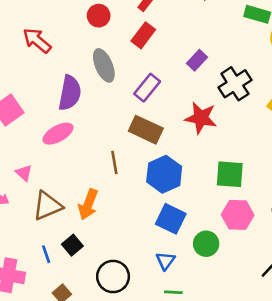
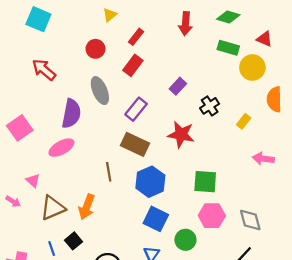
black cross: (235, 84) -> (210, 106), size x0.7

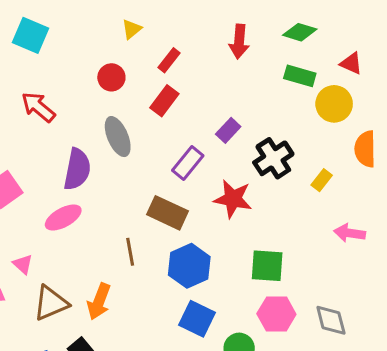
black cross: (210, 106) -> (273, 158), size x1.4
purple rectangle: (136, 109) -> (188, 163), moved

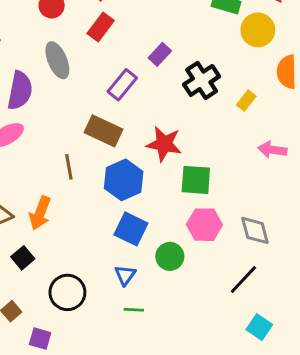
red star: (233, 199) -> (164, 144), moved

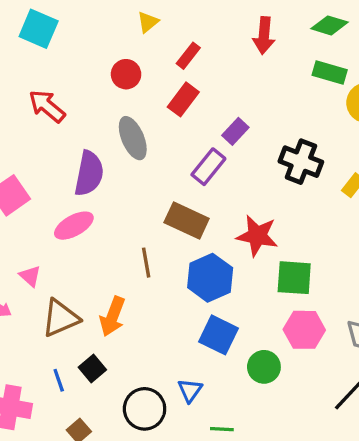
purple rectangle: (160, 54) -> (235, 131), moved
black cross: (202, 80) -> (301, 162), turned -36
blue triangle: (125, 275) -> (190, 390), moved

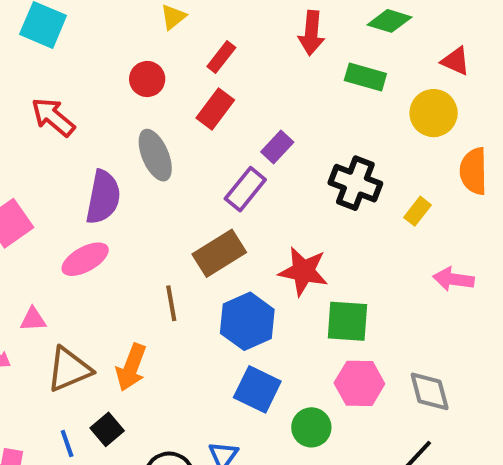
green rectangle: (330, 73) -> (365, 77), moved
brown rectangle: (187, 221) -> (219, 253), turned -57
pink triangle: (30, 276) -> (33, 319), turned -45

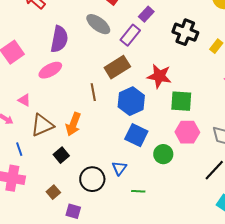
gray ellipse: (155, 155) -> (98, 24), moved, turned -30
pink triangle: (33, 319) -> (24, 100), turned 32
blue line: (67, 443) -> (19, 149), moved

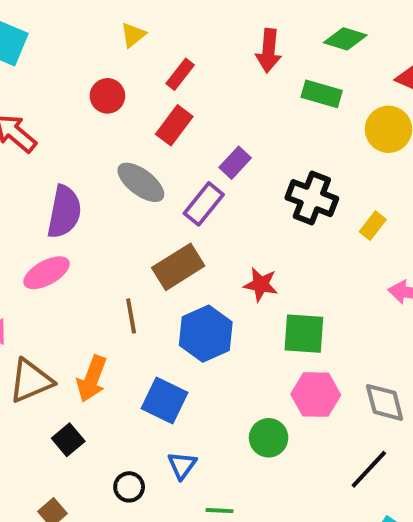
red star: (159, 76) -> (261, 285), size x0.7
blue square: (136, 135) -> (164, 400), moved
black circle: (92, 179) -> (129, 487), size x0.6

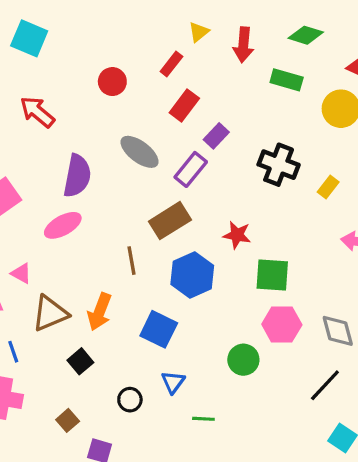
yellow triangle: (133, 35) -> (199, 32), moved
red rectangle: (174, 125) -> (184, 106), moved

